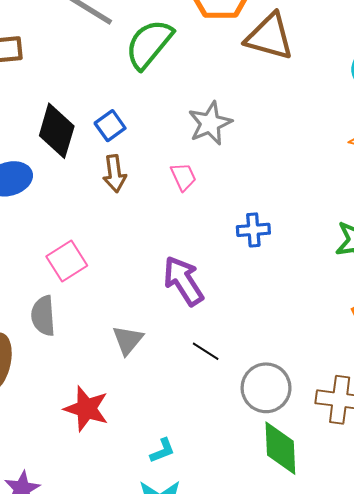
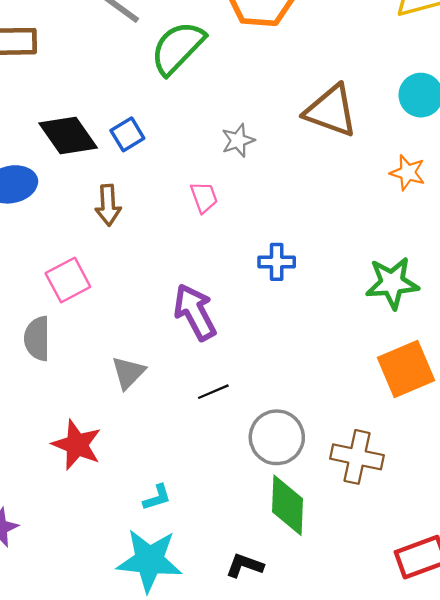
brown triangle: (269, 37) -> (331, 111), moved
gray star: (210, 123) -> (238, 140), size x0.7
black diamond: (57, 131) -> (68, 136), turned -56
brown arrow: (115, 174) -> (108, 205), moved
black line: (206, 351) -> (213, 392), turned -60

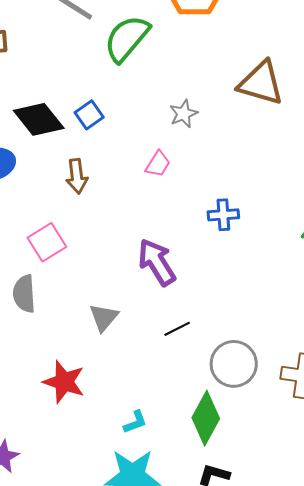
pink trapezoid: (204, 197) -> (158, 164), turned 56
green diamond: (287, 505) -> (206, 418), moved, turned 30

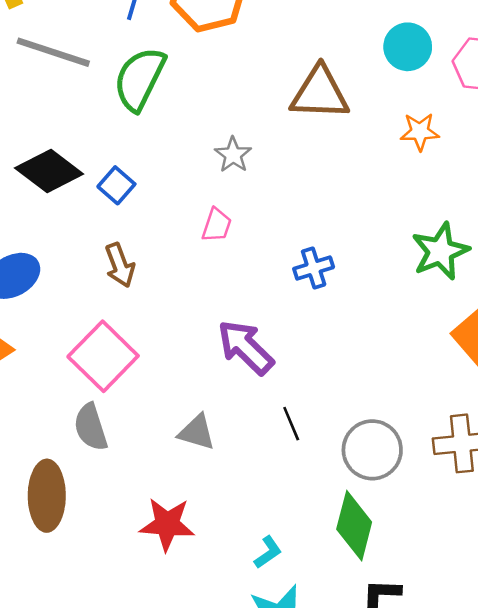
black diamond: (39, 119) -> (49, 171), moved
pink square: (47, 242) -> (103, 356), size x1.4
gray triangle: (104, 318) -> (197, 432), turned -40
black line: (177, 329) -> (291, 424), turned -72

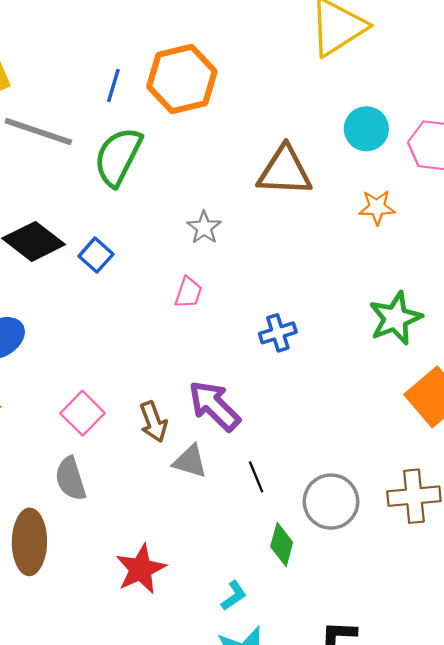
brown arrow: (120, 265) -> (153, 422), moved
pink square: (103, 356) -> (82, 413), size x0.7
gray triangle: (197, 432) -> (190, 461), moved
red star: (167, 524) -> (141, 569), turned -30
green diamond: (354, 526) -> (282, 544), moved, size x0.7

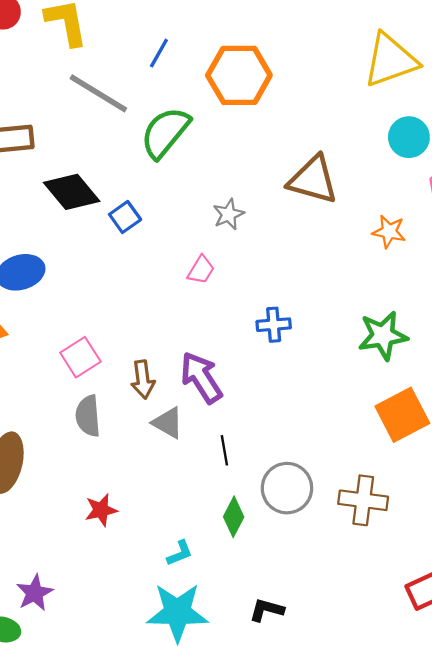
blue line: (113, 86) -> (159, 53), moved
cyan circle: (366, 129) -> (409, 137), moved
gray semicircle: (71, 479) -> (88, 416), moved
red star: (141, 569) -> (101, 510), size x0.7

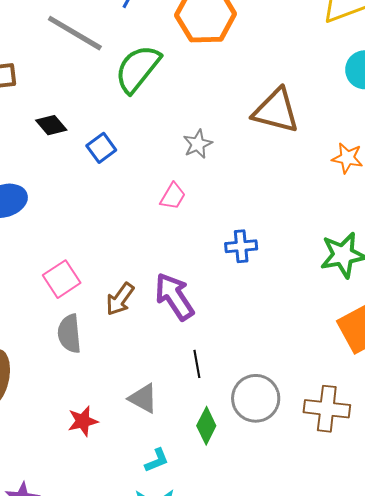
black diamond: (72, 192) -> (51, 125), size x0.6
brown arrow: (143, 380) -> (120, 299), turned 44
gray triangle: (168, 423) -> (143, 398), moved

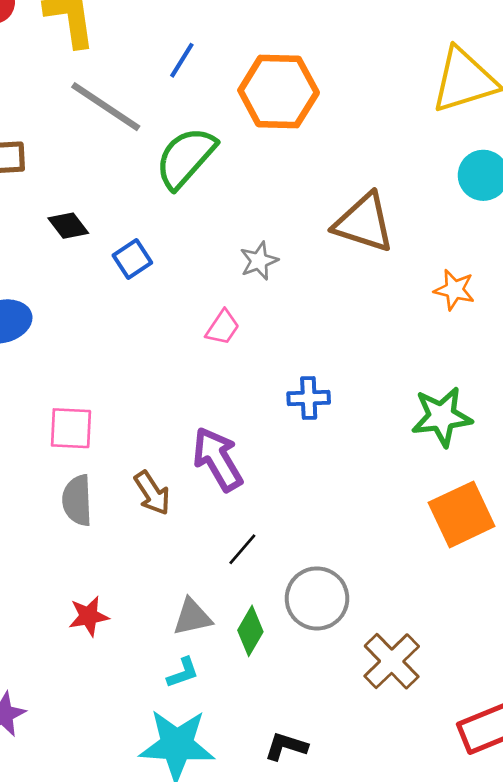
pink square: (62, 279) -> (71, 428), turned 33
brown arrow: (120, 299) -> (152, 493), moved, turned -72
black line: (197, 364) -> (242, 549), turned 48
gray triangle: (143, 398) -> (192, 617), moved, turned -44
brown cross: (327, 409) -> (392, 661), moved, turned 36

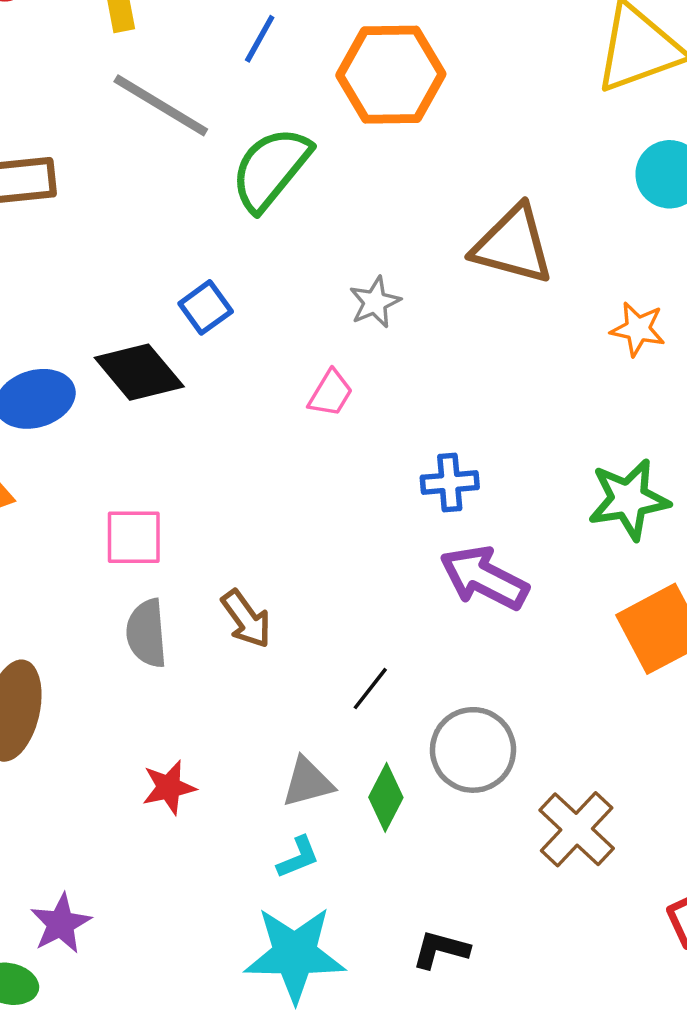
black diamond: (68, 226) -> (139, 372), moved, size x1.6
purple arrow: (218, 459) -> (484, 578), moved, turned -30

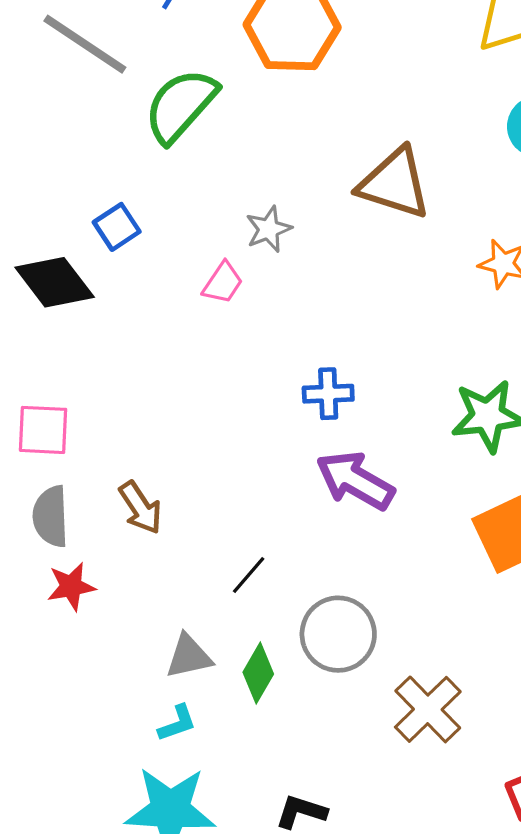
pink trapezoid: (330, 393) -> (223, 283), moved
red star: (169, 787) -> (71, 586), moved

